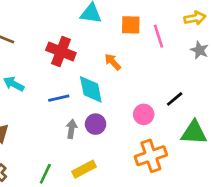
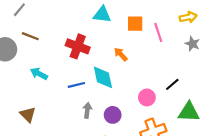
purple circle: (96, 124) -> (113, 115), moved

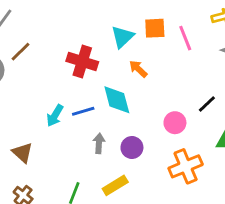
cyan triangle: (102, 15) -> (122, 37), moved, turned -48
brown line: (30, 36) -> (21, 52), turned -63
cyan arrow: (39, 74) -> (55, 116), moved, turned -84

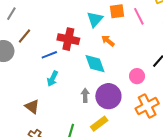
blue line: (83, 111) -> (49, 55), moved
purple circle: (132, 148) -> (108, 96), size x1.6

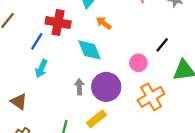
blue line: (49, 55) -> (37, 41), turned -35

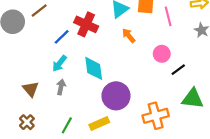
cyan diamond: (90, 50) -> (94, 68), moved
pink circle: (138, 63) -> (162, 54), moved
gray arrow: (79, 87) -> (61, 87), moved

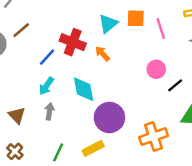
orange arrow: (129, 36) -> (102, 54), moved

